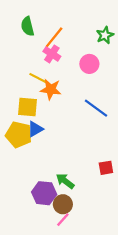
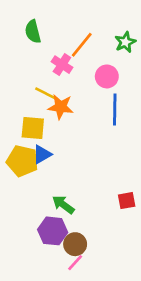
orange line: (54, 37) -> (82, 45), moved
blue line: (96, 108) -> (115, 109), moved, turned 55
green arrow: (65, 181) -> (63, 205), moved

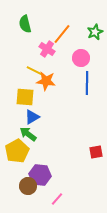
yellow pentagon: (22, 161) -> (17, 151), moved, turned 30
green arrow: (63, 205) -> (28, 134), moved
brown circle: (75, 244) -> (28, 186), moved

